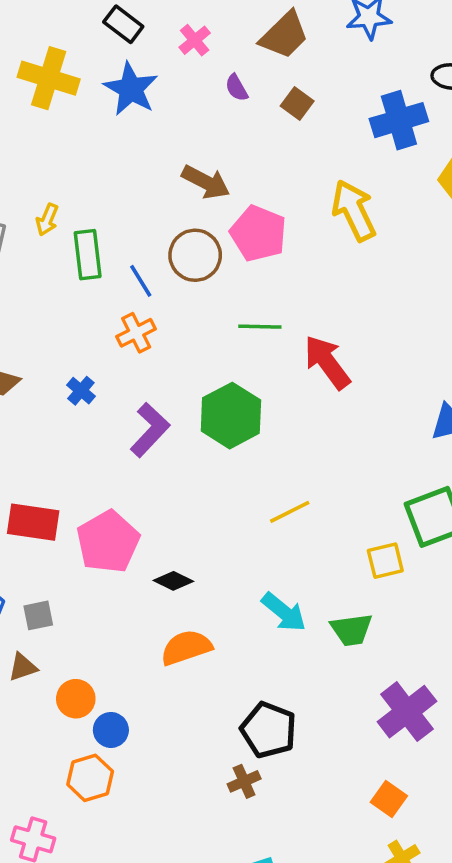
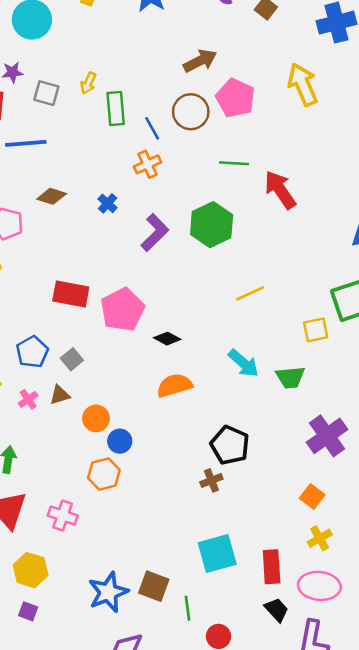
brown arrow: (206, 182) -> (200, 61), turned -56
gray square: (38, 615) -> (72, 359), turned -30

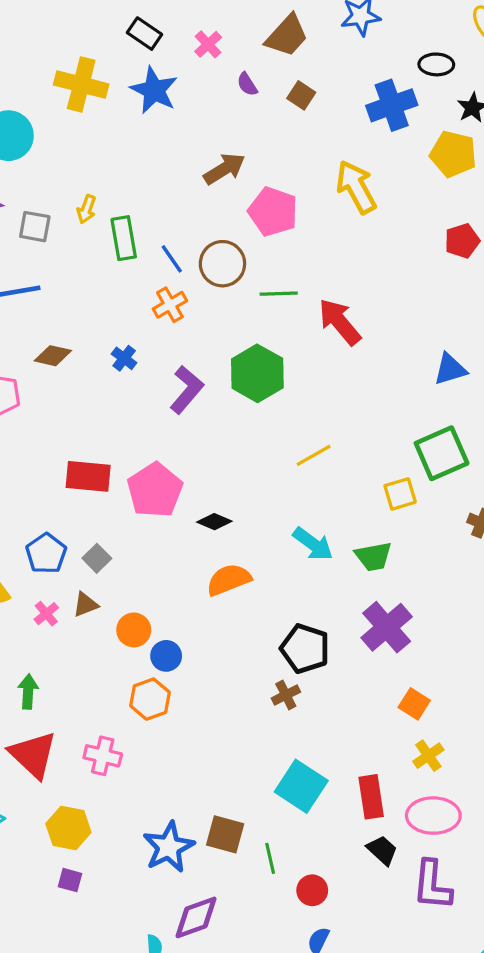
brown circle: (191, 112) -> (222, 264), moved
purple cross: (327, 436) -> (387, 627), moved
cyan square: (217, 554) -> (301, 786), turned -36

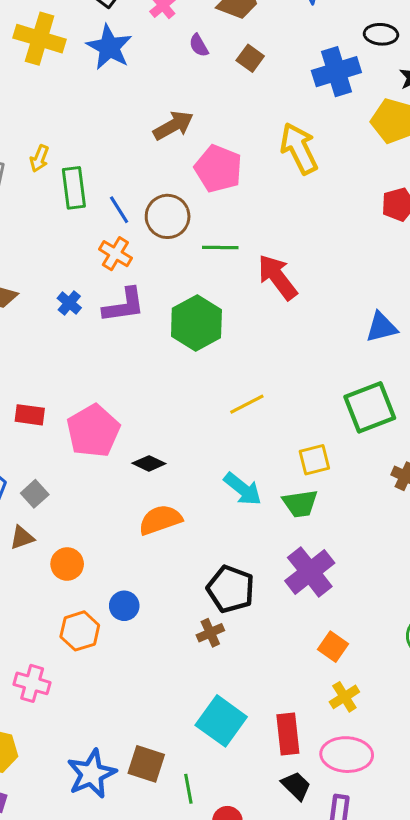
orange cross: (170, 305) -> (115, 254), turned -32
purple L-shape: (187, 390) -> (124, 305), moved, turned 39
red rectangle: (88, 476) -> (30, 415), size x0.7
yellow square: (400, 494) -> (314, 460), moved
blue circle: (166, 656) -> (124, 606), moved

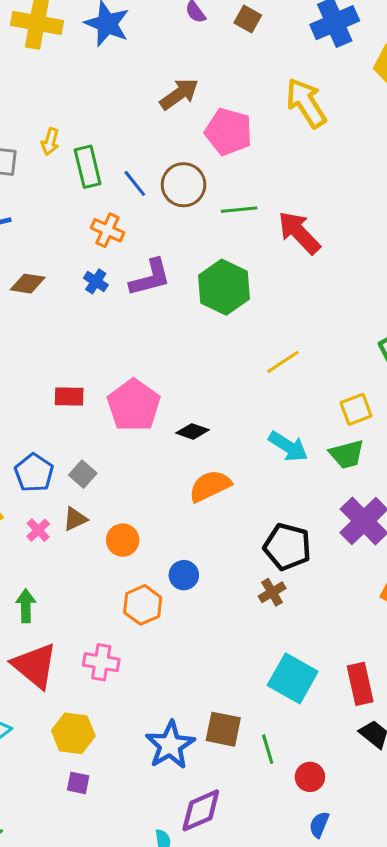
orange cross: (115, 254) -> (107, 230), moved

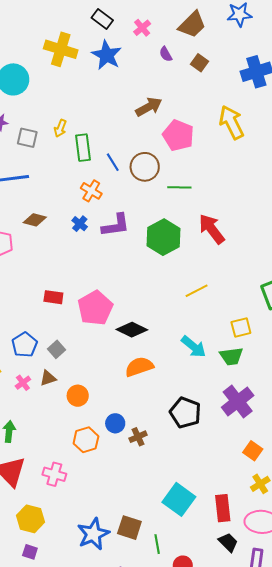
red arrow: (299, 233) -> (212, 229), moved
black diamond: (193, 431) -> (132, 330), size x1.4
brown cross: (272, 592) -> (138, 437), moved

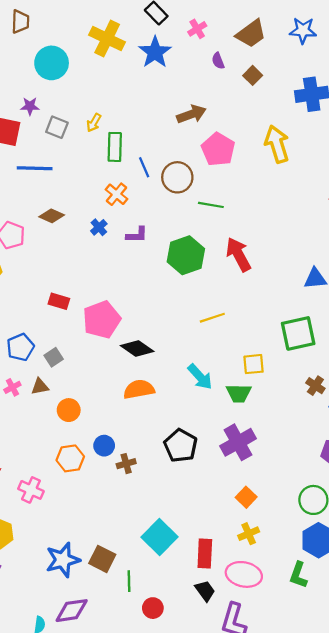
purple L-shape: (116, 225) -> (137, 235), size x0.7

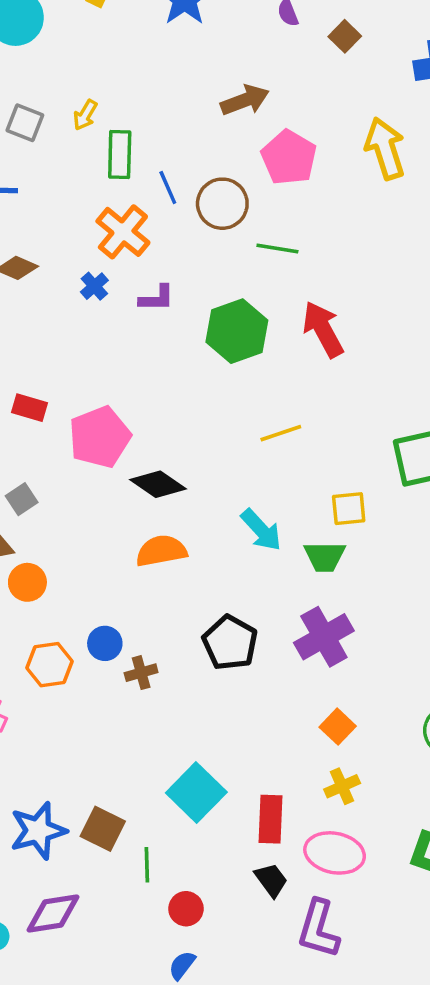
orange cross: (117, 194) -> (123, 232), size x1.4
orange circle: (69, 410) -> (27, 582), moved

